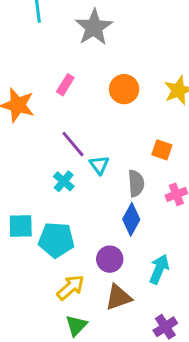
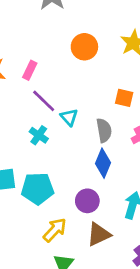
pink rectangle: (65, 85) -> (30, 70), moved

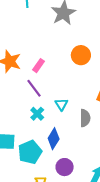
purple line: (44, 101) -> (34, 88), moved
blue diamond: (103, 163) -> (54, 139), moved
cyan pentagon: (38, 189) -> (30, 152), turned -30

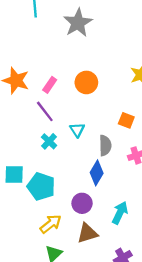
orange circle: (81, 55) -> (86, 82), moved
blue diamond: (54, 139) -> (97, 173), moved
cyan pentagon: (30, 152) -> (41, 186), turned -30

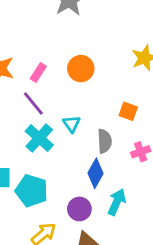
cyan cross: (49, 141) -> (39, 138), size x1.5
cyan arrow: (120, 213) -> (117, 202), moved

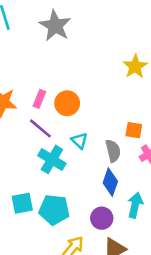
orange circle: (81, 69) -> (67, 103), moved
orange square: (128, 111) -> (134, 130), moved

